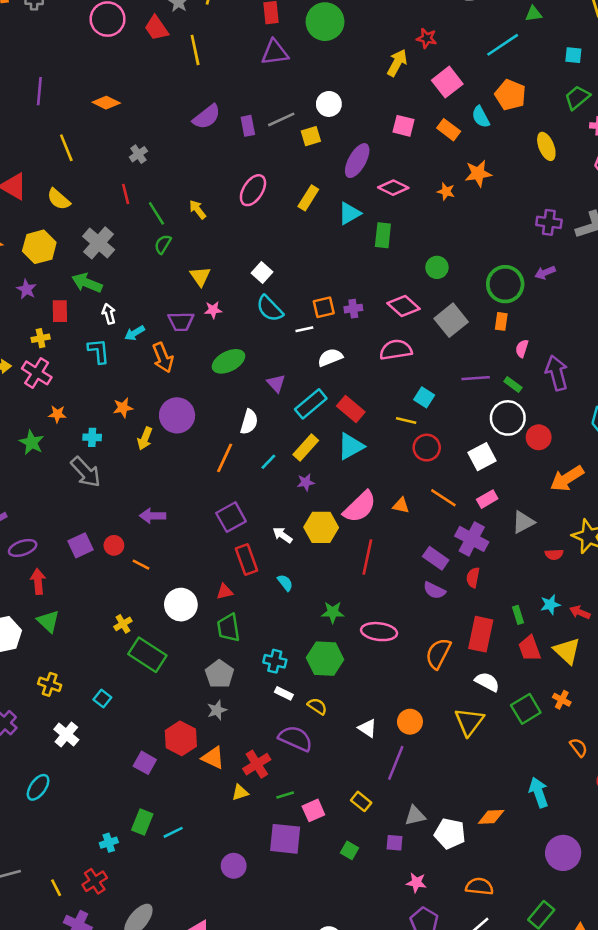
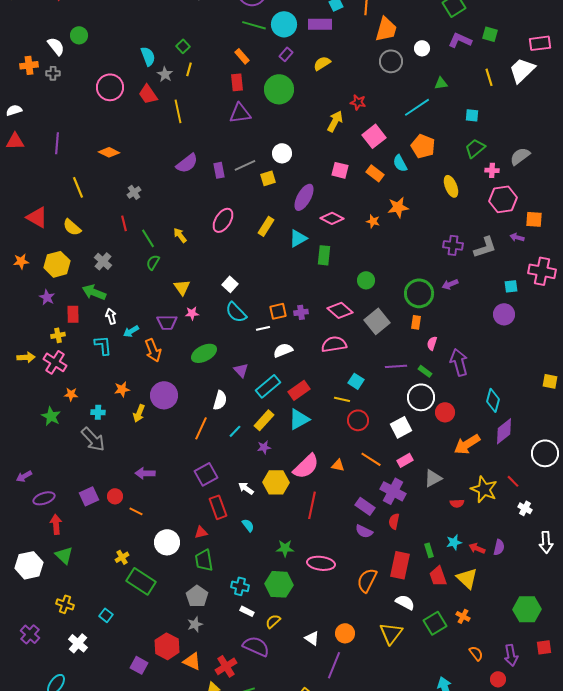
gray cross: (99, 243) -> (103, 261), size x0.7
red rectangle: (351, 409) -> (299, 390), turned -75
yellow semicircle: (317, 706) -> (273, 621), turned -77

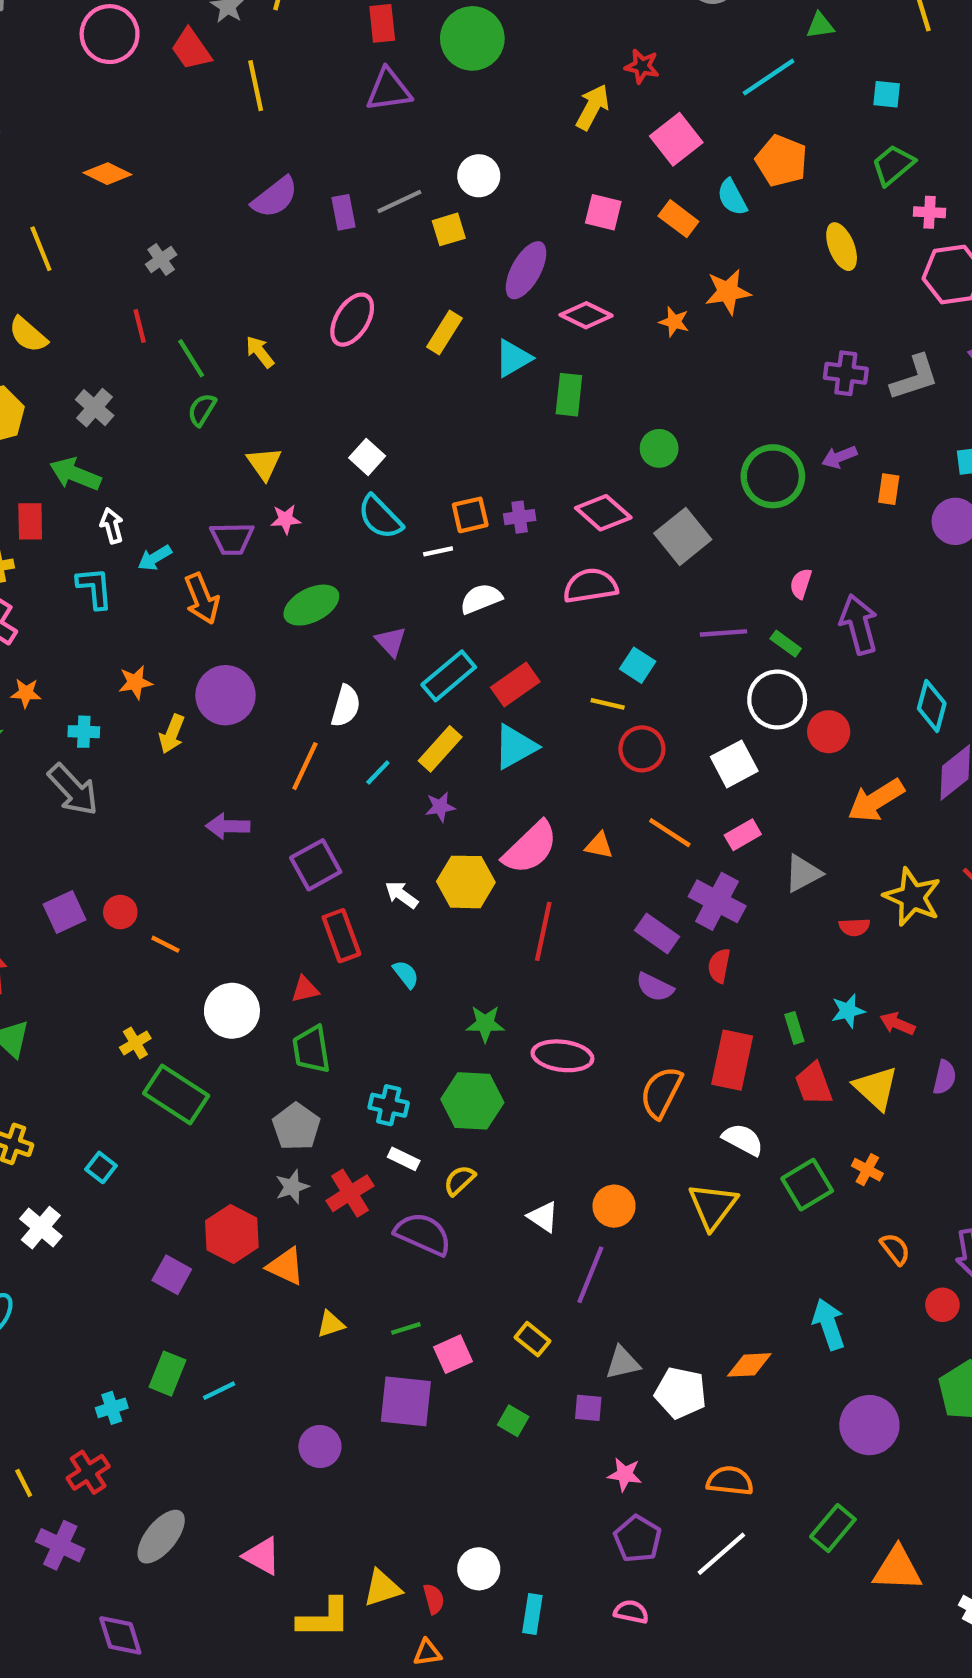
orange rectangle: (416, 322) -> (889, 489), moved
purple arrow: (145, 473) -> (228, 826), moved
purple semicircle: (499, 547) -> (945, 1077), moved
red cross: (226, 666) -> (350, 1193), moved

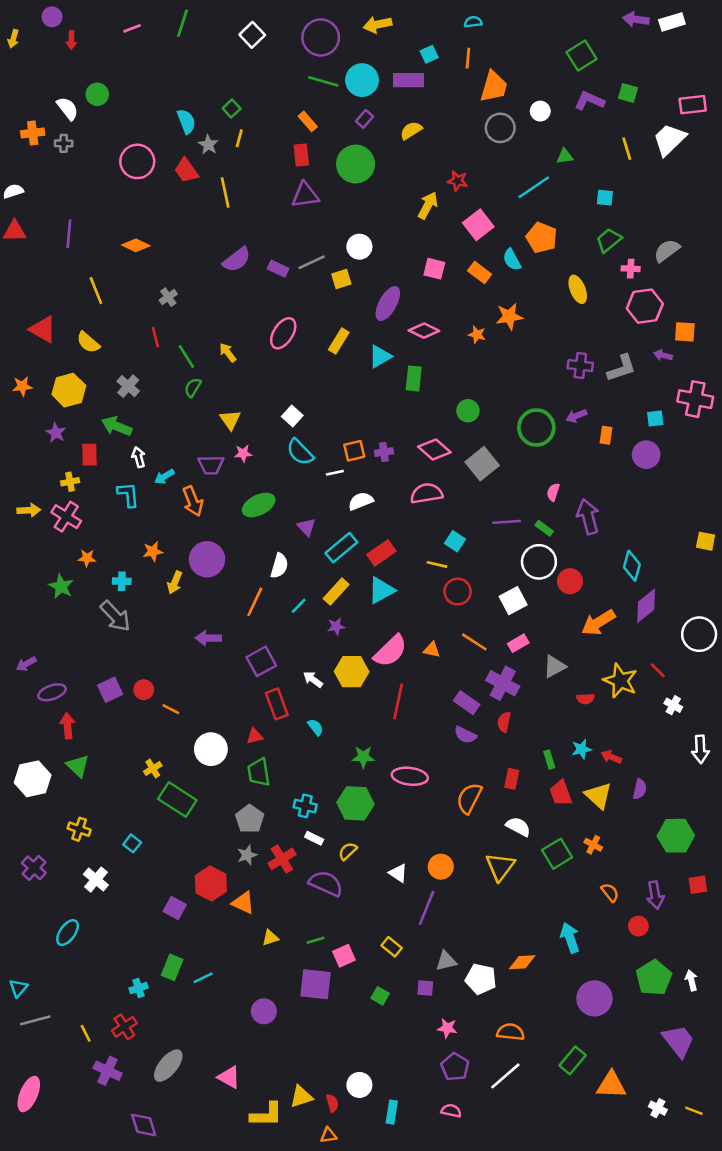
purple rectangle: (344, 212) -> (278, 269), turned -54
red rectangle: (732, 1060) -> (512, 779), size x0.6

